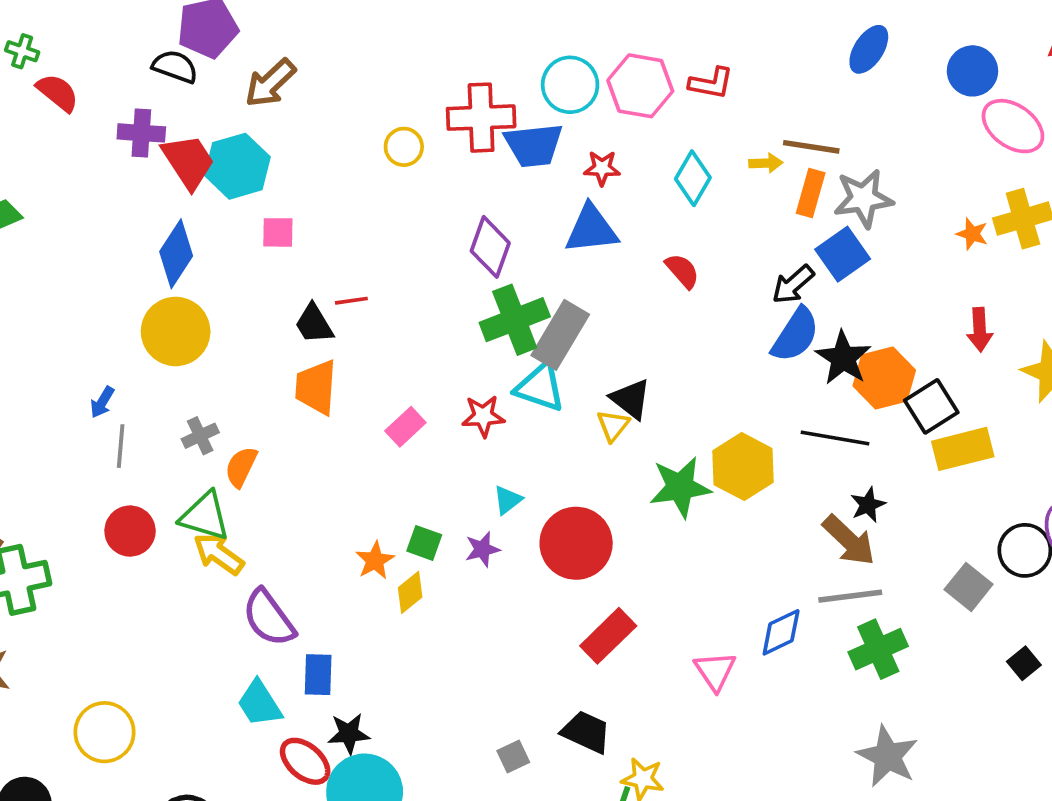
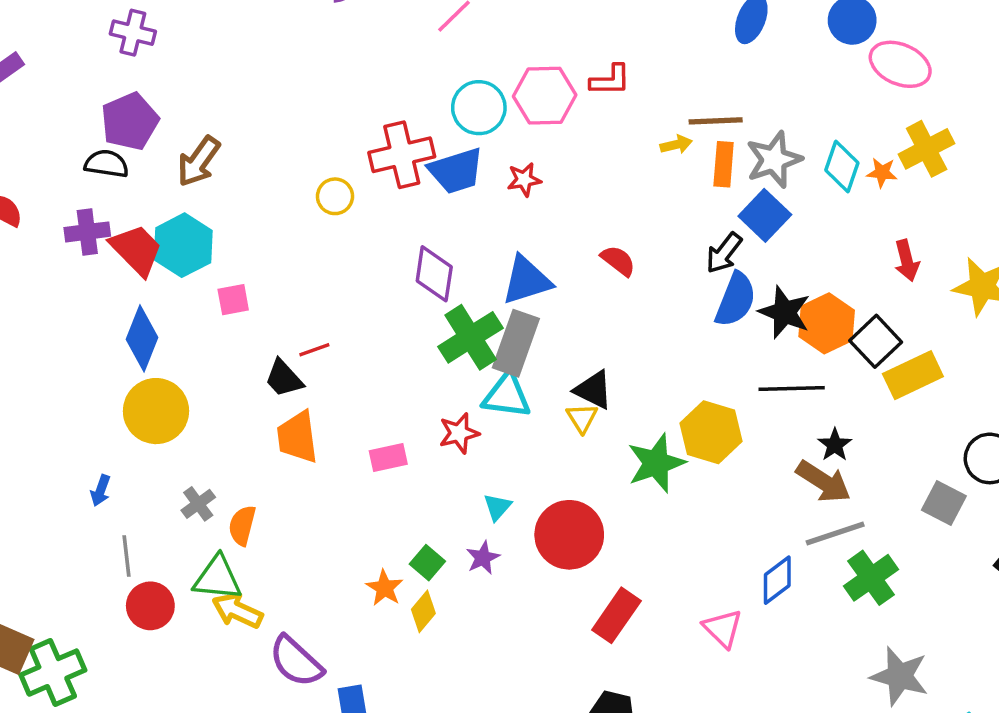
cyan diamond: (693, 178) -> (842, 167), moved
blue triangle: (591, 229) -> (527, 280), moved
pink rectangle: (405, 427) -> (388, 457), turned 42
gray line: (121, 446) -> (127, 556), moved
green square: (424, 543) -> (427, 563), turned 32

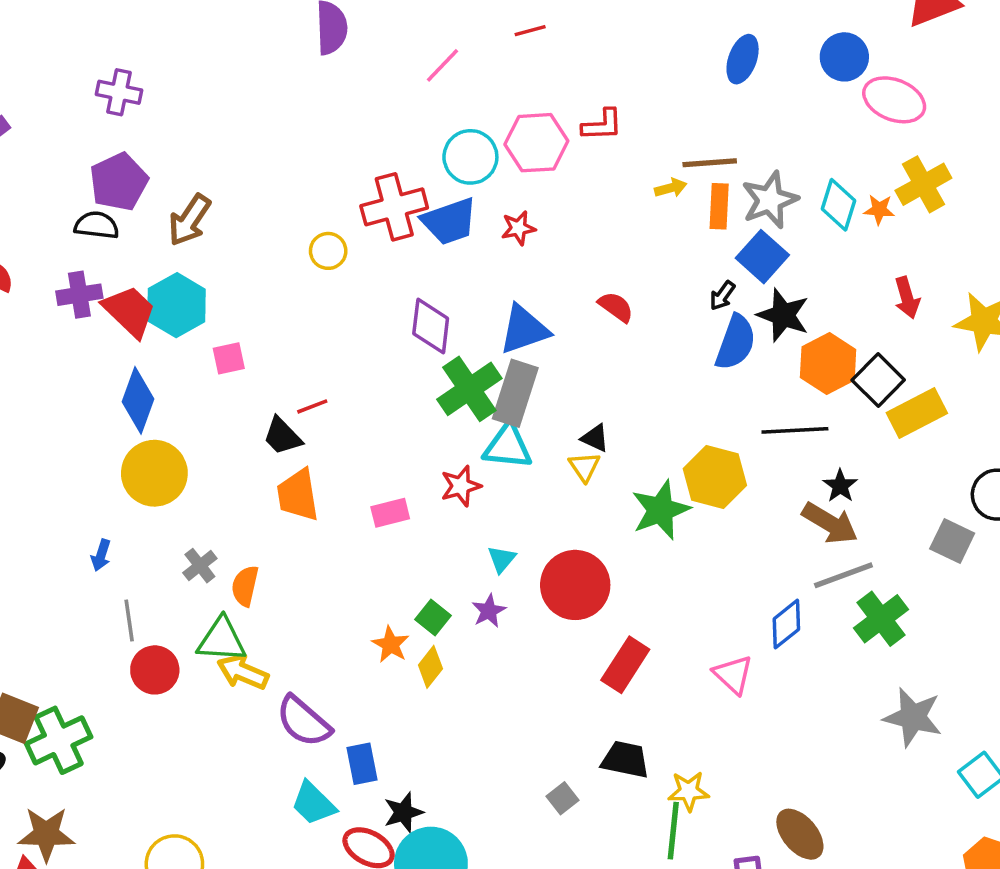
black arrow: (724, 253) -> (722, 296), size x0.7
black star: (785, 312) -> (783, 315), moved
black triangle: (594, 390) -> (595, 438), size x0.7

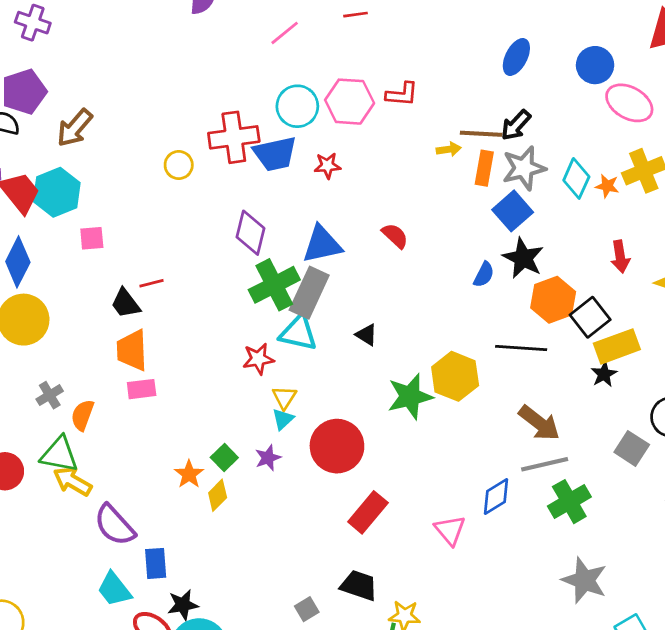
black arrow: (722, 296) -> (516, 125), moved, size x1.4
blue semicircle: (736, 342) -> (484, 275), size x0.6
yellow triangle: (584, 467) -> (284, 397), moved
black star: (840, 486) -> (604, 374), moved
pink rectangle: (390, 513) -> (142, 389), moved

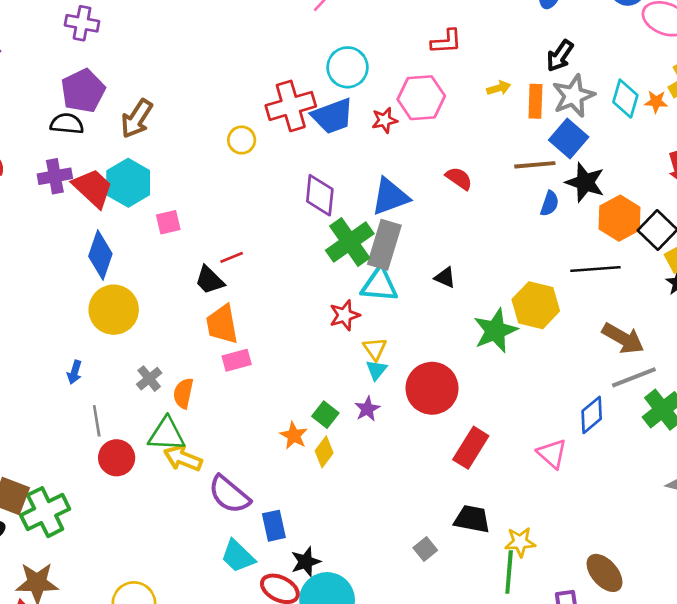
pink hexagon: (350, 102) -> (421, 98), moved
brown line: (481, 134) -> (535, 165), moved

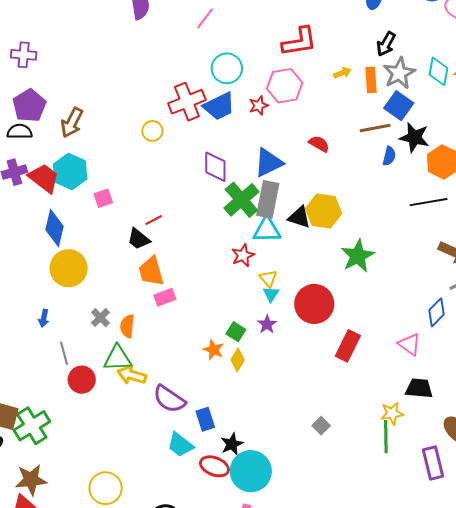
red L-shape: (446, 42) -> (299, 42), size x1.5
black triangle: (445, 277) -> (299, 217), moved, size x1.4
yellow hexagon: (536, 305) -> (324, 211), moved
black trapezoid: (472, 519) -> (419, 388), moved

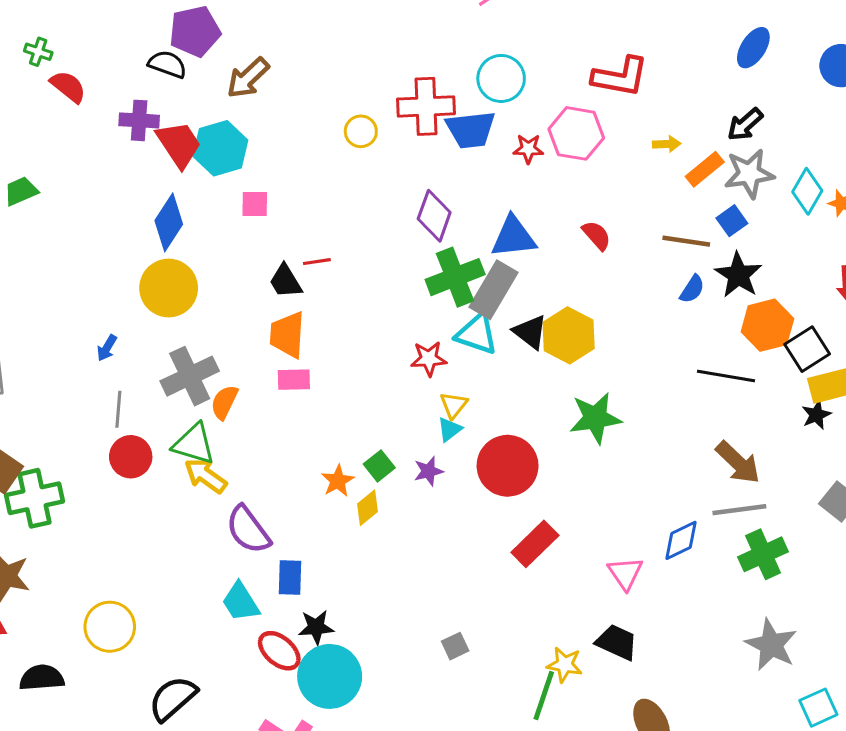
orange rectangle: (371, 80) -> (705, 169), turned 35
blue square: (399, 106) -> (732, 221), size x0.7
gray cross: (100, 318) -> (190, 376), size x1.8

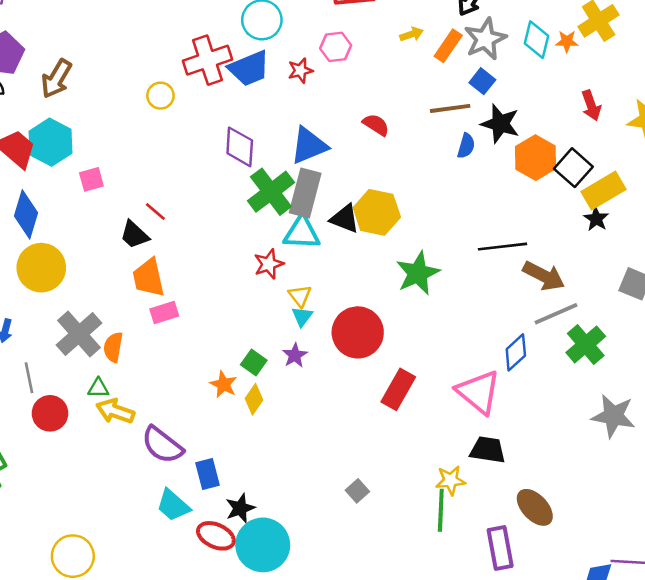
pink hexagon: (576, 133) -> (336, 47), size x0.7
red line: (317, 262) -> (155, 211), turned 65
black line: (726, 376) -> (502, 247), moved
green triangle: (194, 444) -> (98, 388), size x0.6
pink triangle: (625, 573) -> (478, 392), size x1.5

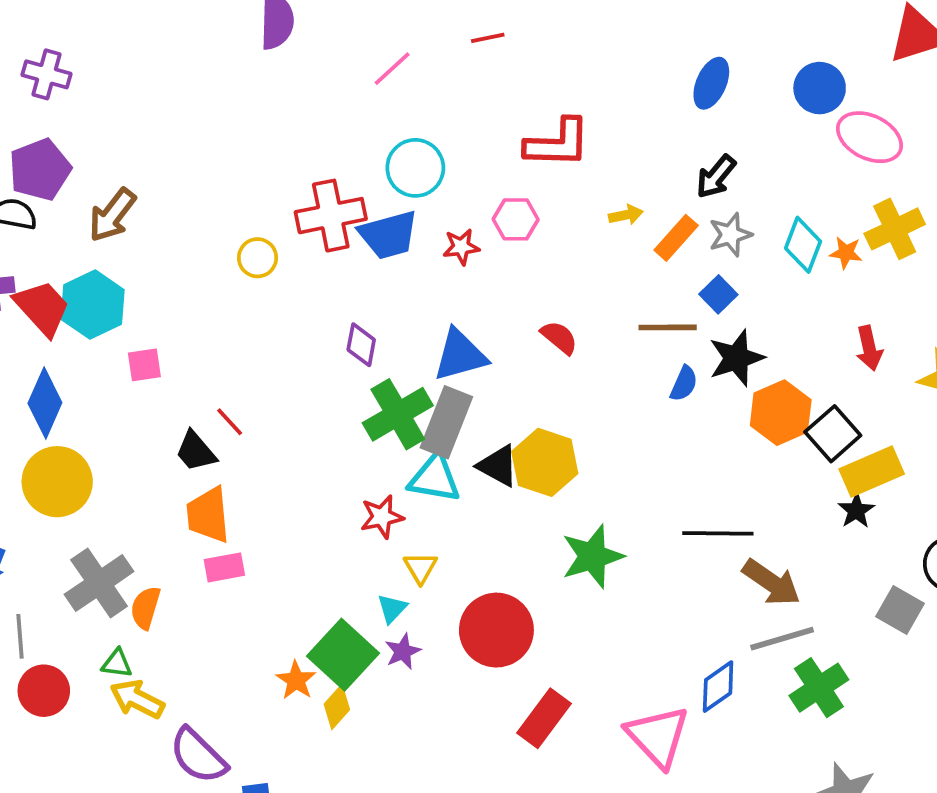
gray star: (485, 39) -> (730, 235), size x0.7
black star: (500, 124) -> (736, 358), turned 30
purple diamond: (240, 147) -> (361, 345), size x0.7
cyan triangle: (302, 316) -> (392, 608), moved
green square: (254, 363) -> (343, 655), size x1.8

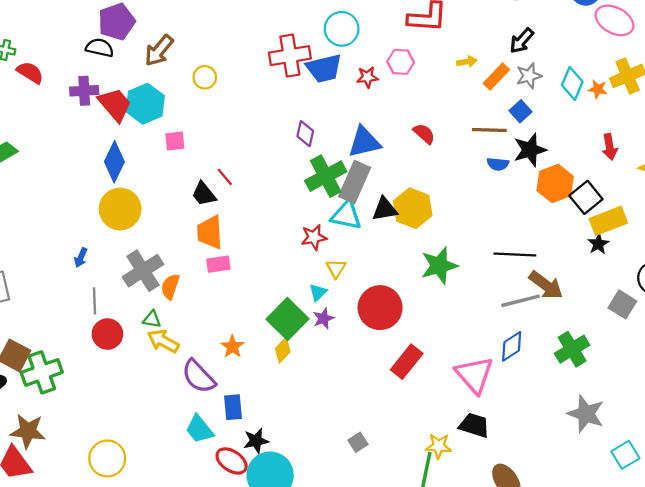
yellow circle: (258, 258) -> (205, 77), moved
blue semicircle: (684, 384) -> (498, 164), turned 70
black triangle: (498, 466) -> (385, 209), turned -40
gray line: (782, 639) -> (521, 301), moved
orange star: (296, 680) -> (232, 347), moved

